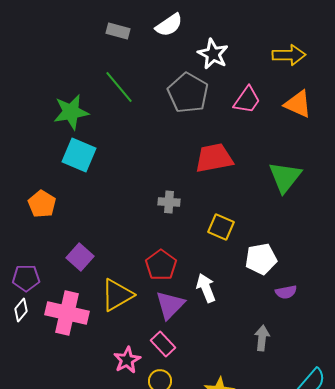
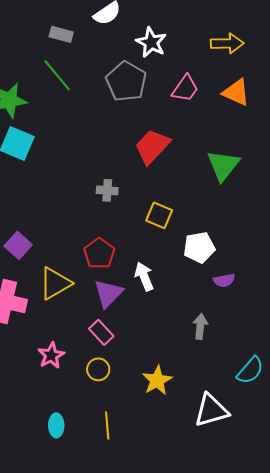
gray rectangle: (118, 31) -> (61, 34), moved
red trapezoid: (214, 158) -> (152, 146), turned -36
pink star: (127, 360) -> (51, 355), moved

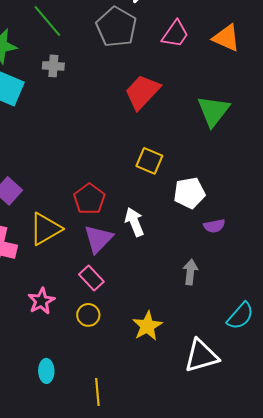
gray cross: (107, 190) -> (53, 66), moved
yellow line: (107, 425) -> (97, 392), moved

